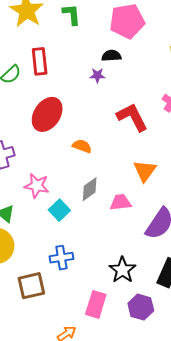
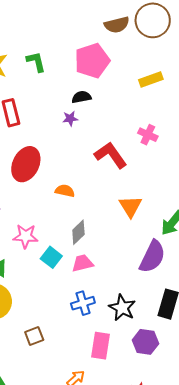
pink trapezoid: (120, 202) -> (83, 263), moved
blue cross: (61, 258) -> (83, 303), moved
brown square: (31, 286) -> (34, 336), size x0.7

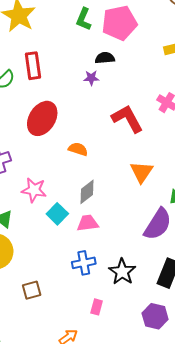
green L-shape: (36, 62) -> (84, 19), moved, turned -150
purple hexagon: (145, 342) -> (155, 316), moved
pink rectangle: (101, 346) -> (97, 307), size x0.6

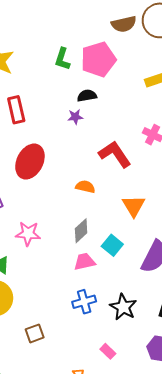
orange semicircle: (78, 149) -> (85, 187), moved
cyan square: (57, 214) -> (112, 245), moved
pink rectangle: (97, 307) -> (108, 351), moved, turned -56

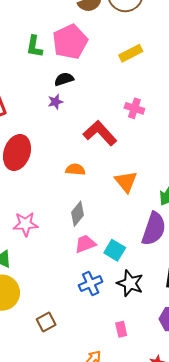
cyan square: (112, 245) -> (115, 250), moved
pink rectangle: (108, 351) -> (121, 329), turned 42

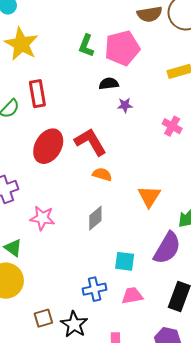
purple star: (55, 102) -> (125, 105), moved
red L-shape: (100, 133) -> (90, 142), moved
pink trapezoid: (85, 244) -> (132, 296), moved
cyan square: (115, 250) -> (125, 261), turned -35
black star: (130, 283) -> (74, 324), moved

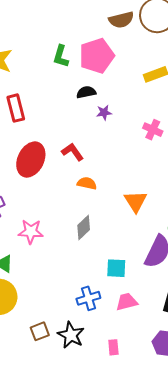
red L-shape: (90, 142) -> (73, 152), size x0.7

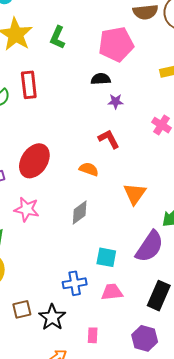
green L-shape: (61, 56) -> (58, 37), moved
red L-shape: (73, 152) -> (109, 139), moved
red ellipse: (31, 160) -> (34, 161), moved

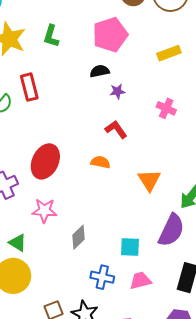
gray diamond: (80, 212) -> (79, 237), moved
blue cross: (75, 283) -> (102, 277), turned 30

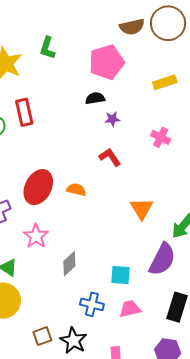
green L-shape: (51, 36) -> (47, 48), moved
orange semicircle: (100, 162) -> (76, 190), moved
pink star: (44, 211) -> (36, 236), turned 30

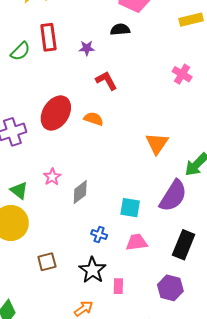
purple star: (112, 119) -> (87, 48), moved
red L-shape: (110, 157) -> (106, 81), moved
pink star: (36, 236) -> (52, 177), moved, size x0.7
blue cross: (92, 304) -> (99, 235), size x0.7
black star: (73, 341) -> (92, 270), moved

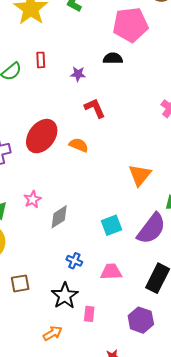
red rectangle: (48, 37) -> (41, 60), size x0.6
cyan square: (130, 208) -> (111, 225), moved, turned -35

